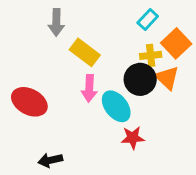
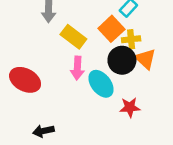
orange square: (176, 43) -> (111, 29), moved
red star: (133, 138) -> (130, 107), moved

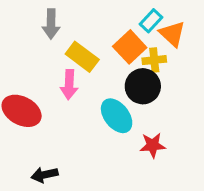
orange triangle: (145, 59) -> (172, 34), moved
pink arrow: (77, 68) -> (69, 85), moved

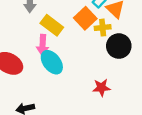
black circle: (143, 86) -> (119, 46), moved
cyan ellipse: (117, 116) -> (52, 62), moved

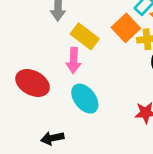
cyan ellipse: (52, 62) -> (85, 99), moved

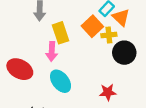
yellow rectangle: (85, 36) -> (61, 33), turned 35

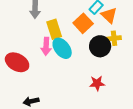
yellow cross: (109, 35) -> (114, 38), moved
black circle: (124, 53) -> (100, 46), moved
cyan ellipse: (61, 81) -> (62, 48), moved

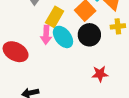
yellow rectangle: (54, 29) -> (55, 17), turned 48
black circle: (100, 46) -> (89, 35), moved

